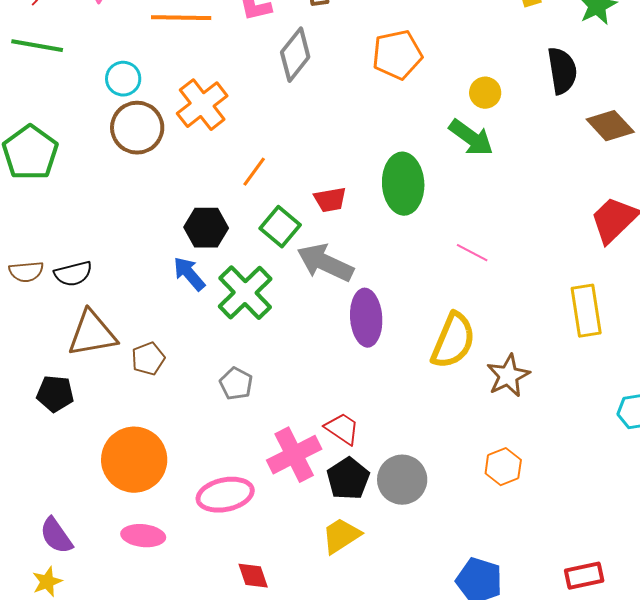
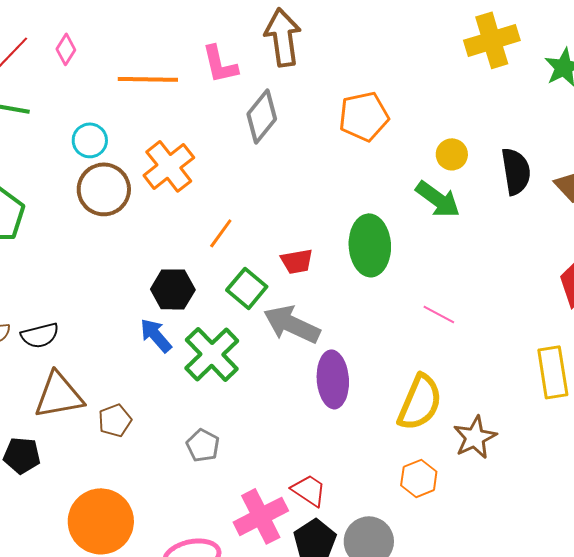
black semicircle: (562, 71) -> (516, 171), moved
orange hexagon: (503, 467) -> (419, 478), moved

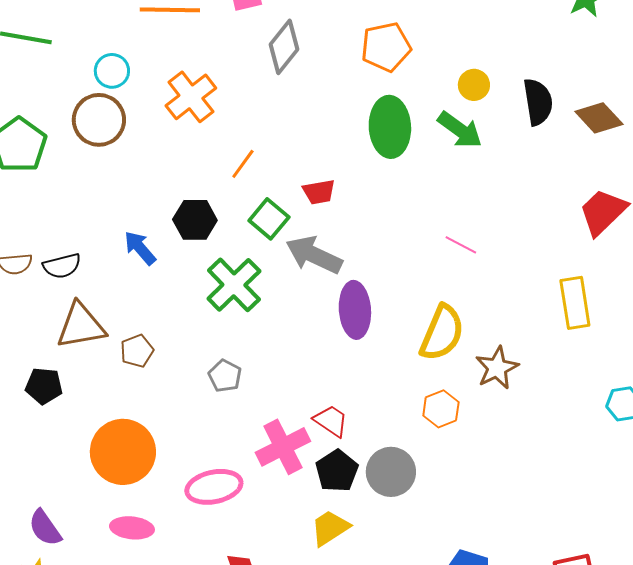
brown circle: (104, 189) -> (99, 120), moved
green ellipse: (370, 245) -> (390, 127), moved
blue arrow: (156, 335) -> (140, 248), moved

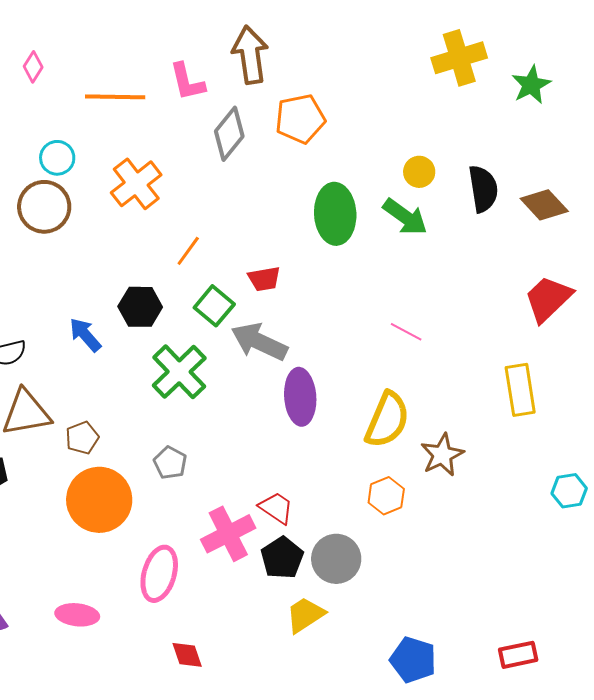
orange pentagon: (386, 47) -> (300, 119), moved
orange circle: (123, 452) -> (99, 500), moved
pink ellipse: (214, 487) -> (159, 574), turned -62
yellow trapezoid: (330, 528) -> (305, 615), moved

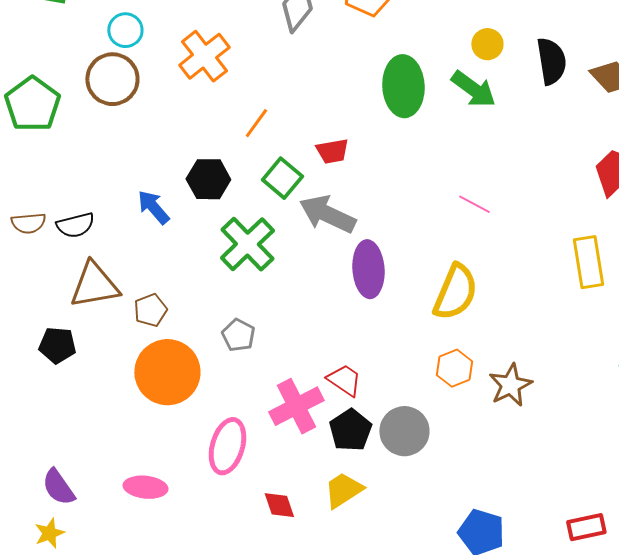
brown star: (442, 455) -> (510, 385), moved
yellow trapezoid: (305, 615) -> (343, 490), moved
red diamond: (187, 655) -> (279, 505), moved

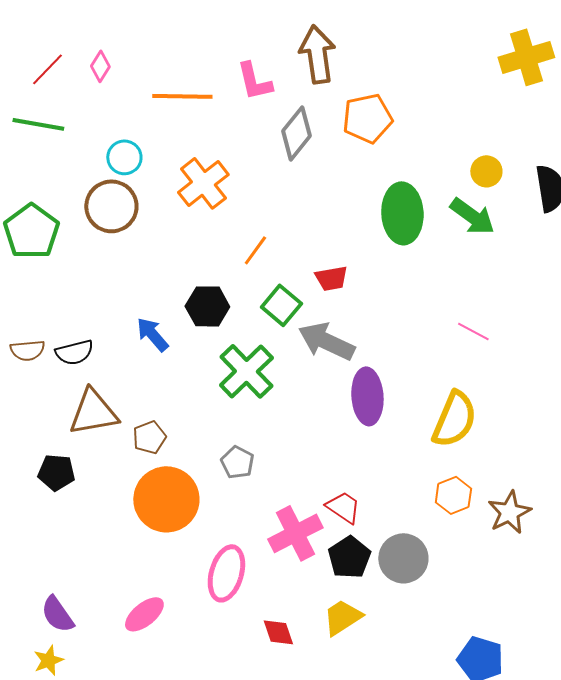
pink ellipse: (145, 487) -> (144, 614), turned -45

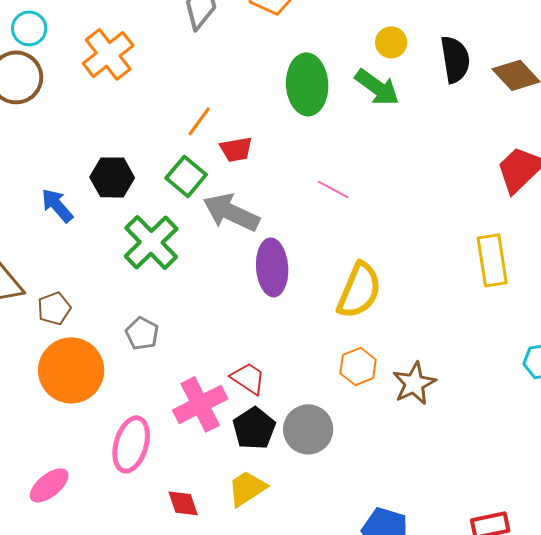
orange line: (255, 250) -> (199, 121), moved
pink line: (473, 331) -> (333, 189), moved

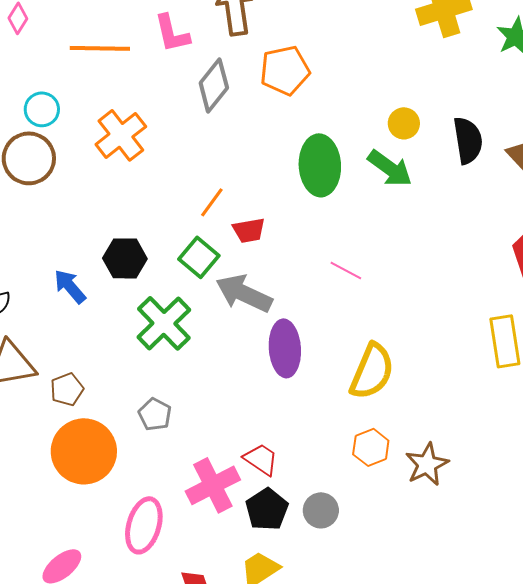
gray circle: (308, 429) -> (321, 510), size x0.7

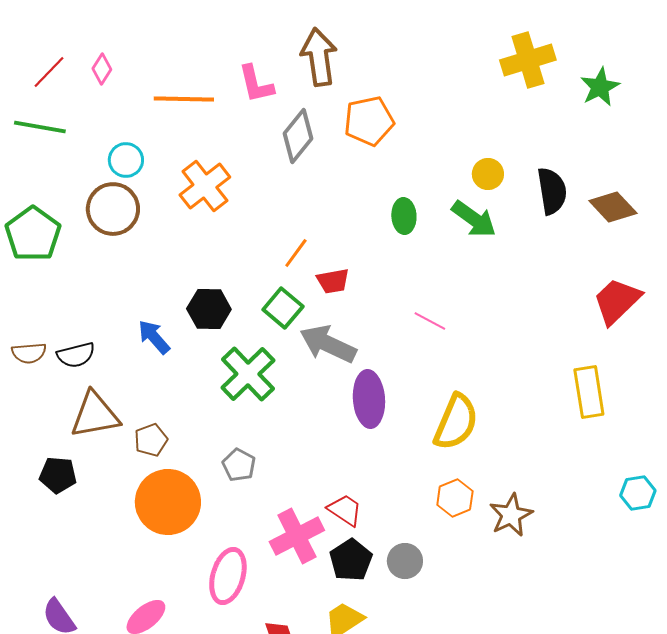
green ellipse: (320, 165) -> (404, 216), size x0.6

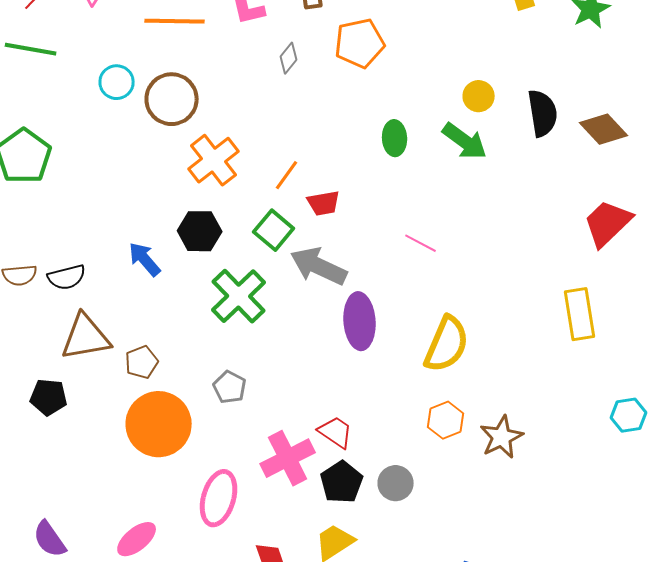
gray diamond: (298, 136) -> (289, 58), size x0.6
orange cross: (205, 186) -> (214, 160), moved
brown circle: (113, 209) -> (172, 99), moved

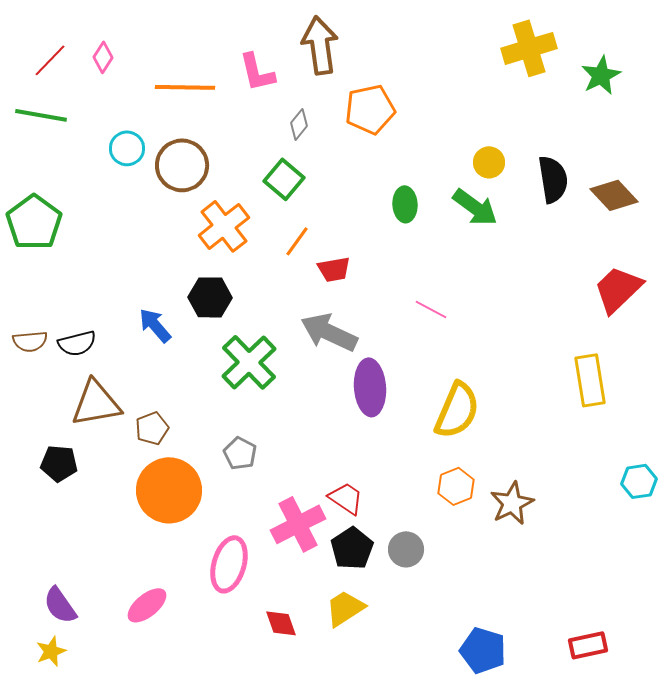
green square: (274, 230) -> (284, 179), moved

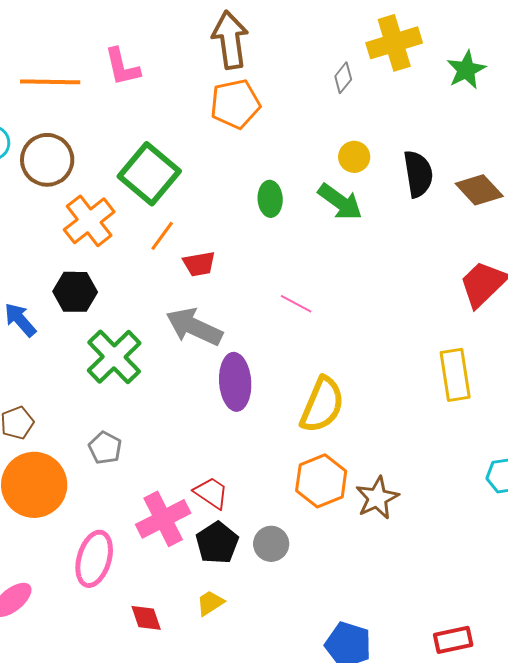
brown arrow: (320, 45) -> (230, 40), moved
gray diamond: (299, 124) -> (343, 78), moved
green square: (284, 179) -> (149, 174), size x1.5
orange hexagon: (456, 486) -> (321, 481), size x1.4
yellow trapezoid: (345, 608) -> (210, 603), size x0.7

